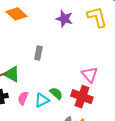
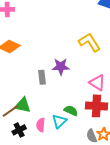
yellow L-shape: (97, 17) -> (90, 42), moved
purple star: (64, 19) -> (61, 67), moved

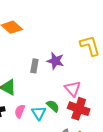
pink triangle: (97, 83) -> (73, 89), moved
cyan triangle: (59, 121) -> (39, 113), turned -35

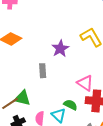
purple star: (55, 61) -> (60, 49), moved, turned -30

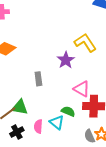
purple star: (60, 49) -> (66, 60), moved

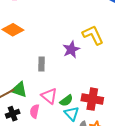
pink triangle: (82, 89) -> (49, 96), moved
green semicircle: (68, 111) -> (66, 101), turned 112
cyan triangle: (57, 122) -> (72, 113), moved

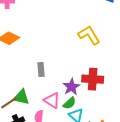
purple star: (71, 49) -> (71, 87), moved
red cross: (92, 99) -> (93, 79), moved

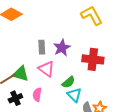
purple star: (71, 87) -> (62, 48), moved
pink triangle: (52, 100) -> (46, 69), moved

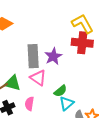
gray rectangle: (42, 47) -> (33, 56), size x1.6
red cross: (93, 59) -> (82, 43), moved
cyan triangle: (74, 95) -> (67, 103), turned 35

